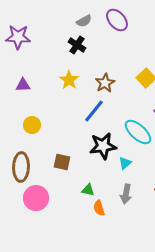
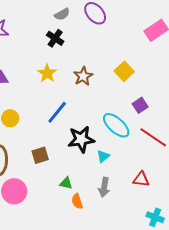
blue line: (94, 111) -> (57, 112), moved
brown square: (62, 162) -> (40, 155), turned -30

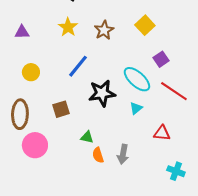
cyan triangle: (103, 156) -> (136, 108), moved
gray arrow: (104, 187) -> (123, 154), moved

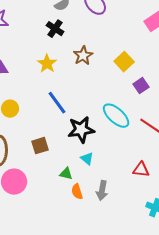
brown star: (104, 30) -> (83, 56), moved
purple square: (161, 59) -> (141, 86), moved
blue line: (78, 66) -> (57, 103), turned -75
cyan triangle: (136, 108) -> (87, 159), moved, turned -40

